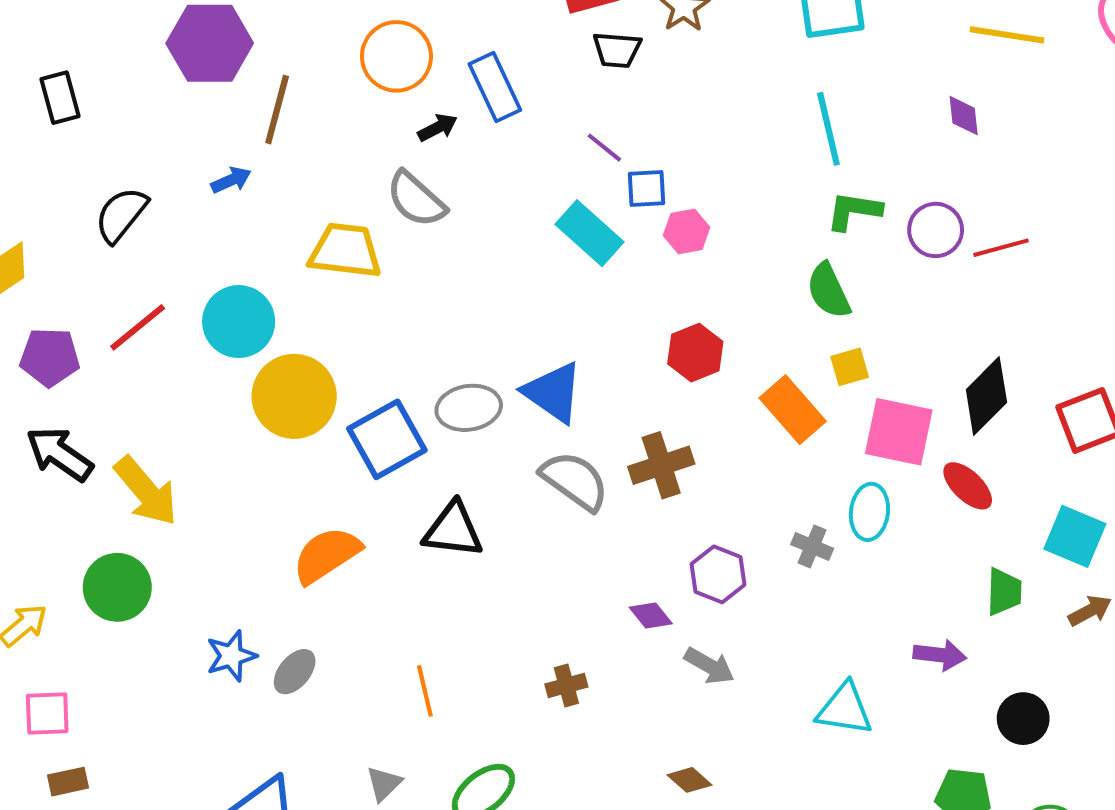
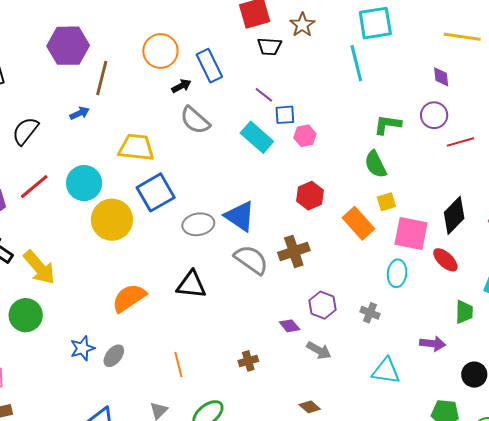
cyan line: (828, 129) -> (356, 63), moved
gray semicircle: (416, 199) -> (195, 120), moved
purple circle: (936, 230) -> (434, 115), moved
blue square: (387, 439) -> (156, 192), moved
gray cross: (812, 546) -> (370, 313), moved

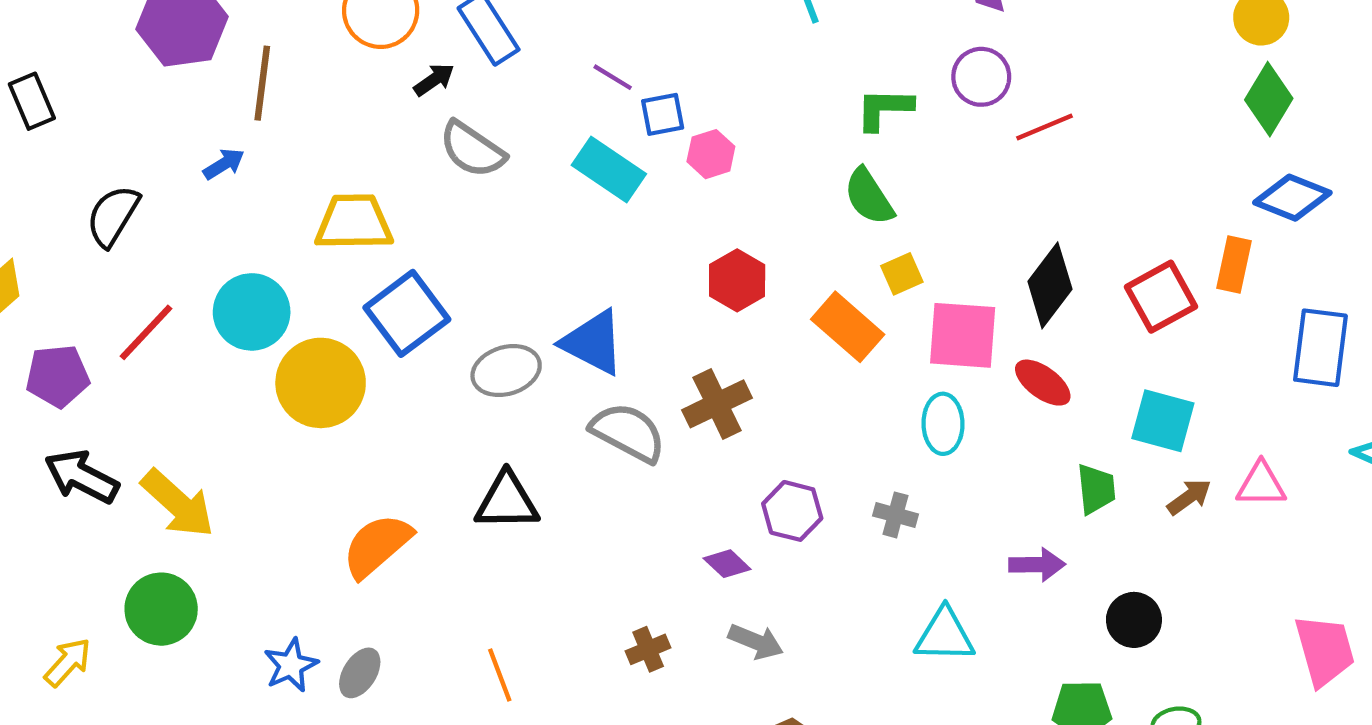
gray arrow: (319, 350) -> (756, 642), moved

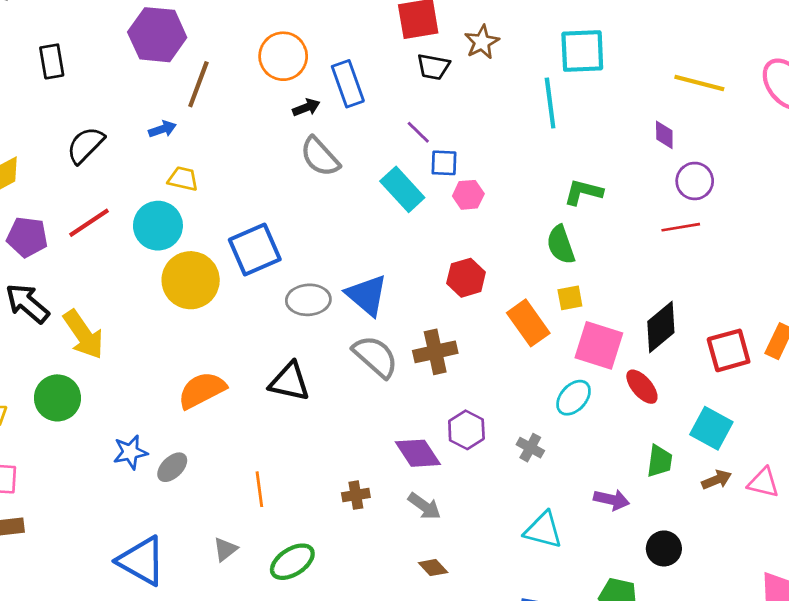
purple circle: (981, 77) -> (695, 181), moved
yellow trapezoid: (354, 222) -> (183, 179), moved, size x0.6
cyan ellipse: (943, 424) -> (574, 398), turned 30
purple diamond: (727, 564) -> (418, 453), size x1.6

